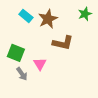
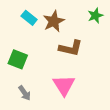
pink triangle: (40, 64) -> (64, 85), moved, size x1.5
gray arrow: (22, 74) -> (25, 93), moved

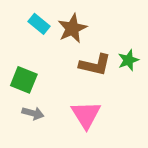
green star: (95, 16) -> (128, 60), moved
gray arrow: (25, 93) -> (33, 113), moved, turned -40

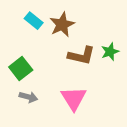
green square: (24, 80) -> (21, 69), turned 30

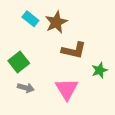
green star: (110, 52) -> (100, 70), moved

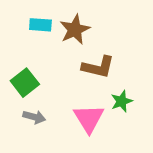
cyan rectangle: (30, 19) -> (40, 25), turned -35
green star: (100, 70) -> (122, 101), moved

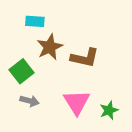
brown star: (75, 30) -> (50, 47), moved
green star: (122, 101) -> (109, 110), moved

